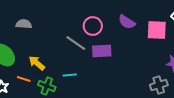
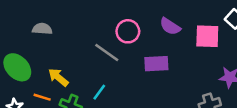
purple rectangle: (102, 51) -> (156, 64), moved
cyan line: (70, 75) -> (99, 92), turned -48

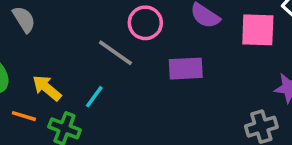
gray semicircle: (42, 29) -> (24, 19), turned 54
cyan line: (99, 92) -> (94, 97), moved

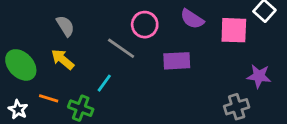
gray semicircle: (24, 19) -> (65, 26), moved
yellow arrow: (47, 88) -> (63, 59), moved

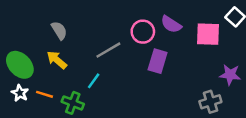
pink circle: (145, 25) -> (143, 32), moved
gray line: (121, 48) -> (108, 50), turned -65
purple rectangle: (177, 61) -> (158, 61), turned -70
white star: (18, 110) -> (20, 93), moved

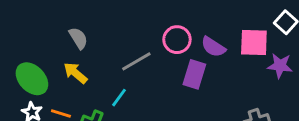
purple semicircle: (171, 24) -> (213, 47), moved
purple star: (230, 75) -> (280, 66), moved

